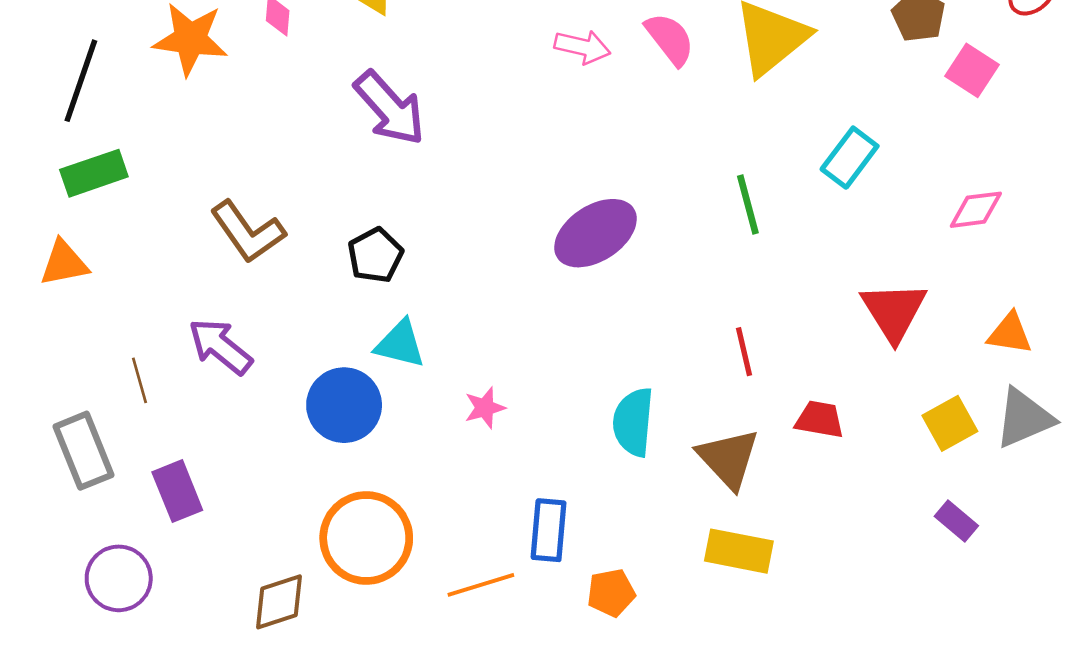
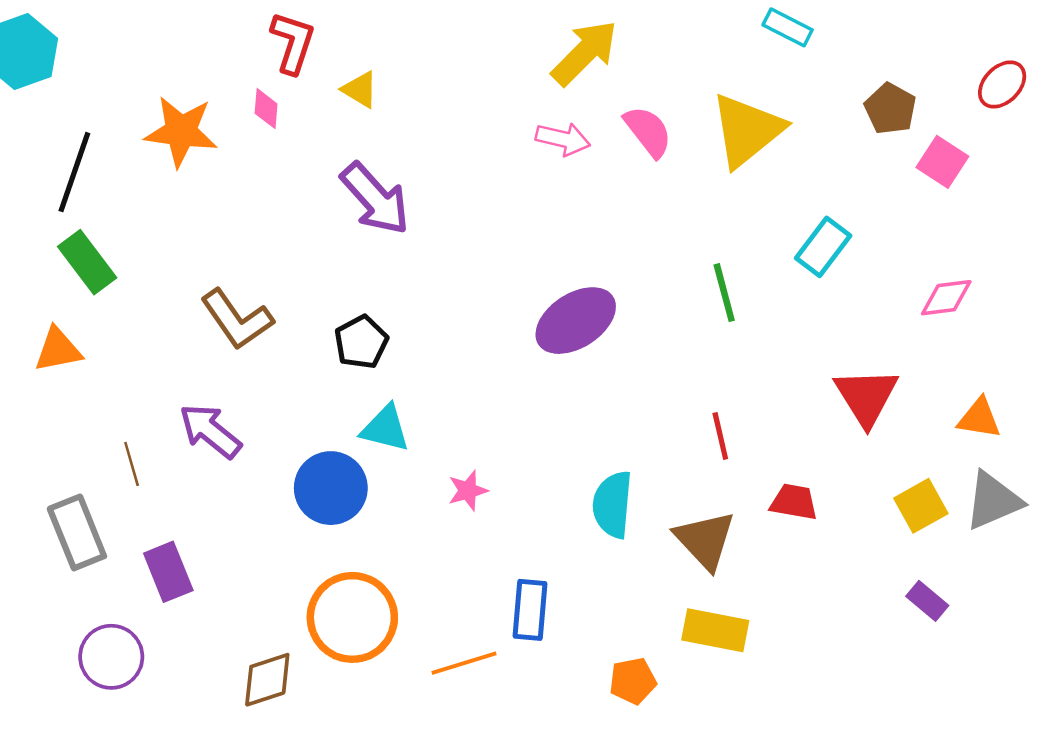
green rectangle: (94, 173) -> (87, 262), turned 72
orange pentagon: (611, 593) -> (633, 681), moved

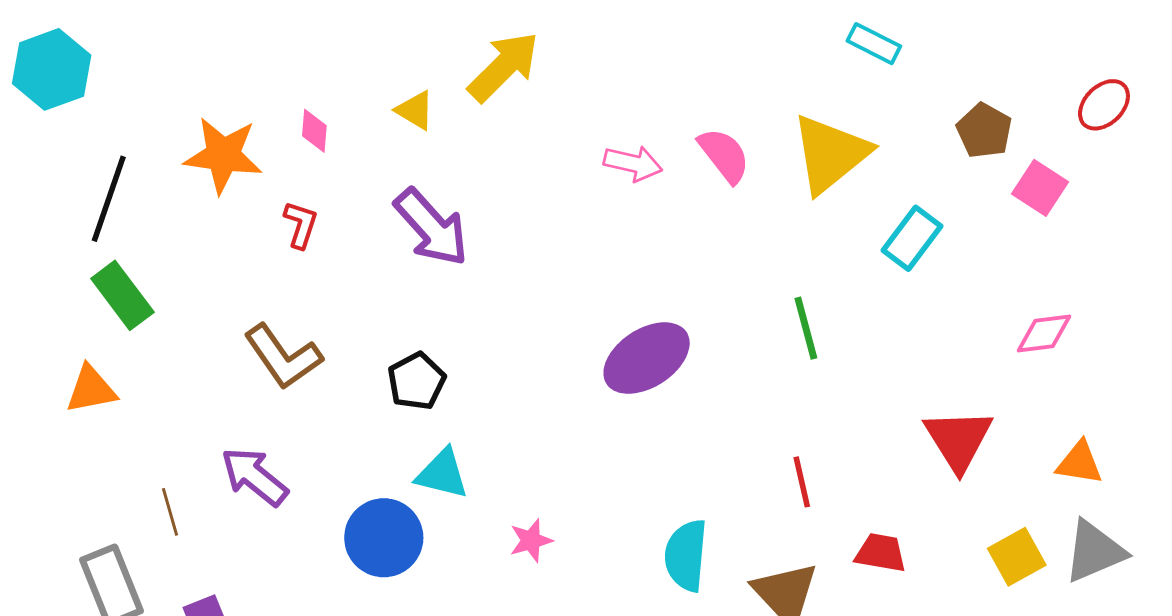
red L-shape: (293, 43) -> (301, 225), moved, size x0.7
yellow arrow: (585, 53) -> (504, 67), moved
cyan rectangle: (823, 247) -> (912, 238), moved

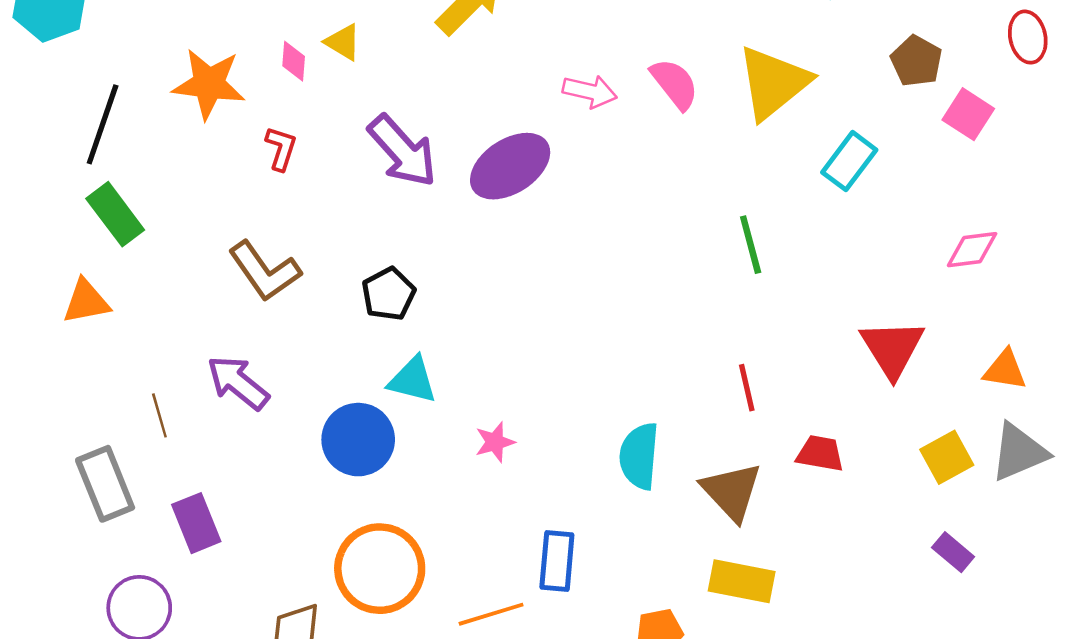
red ellipse: (1104, 105) -> (1028, 37), turned -57
yellow triangle: (415, 110) -> (343, 42), moved
purple ellipse: (647, 358) -> (510, 166), moved

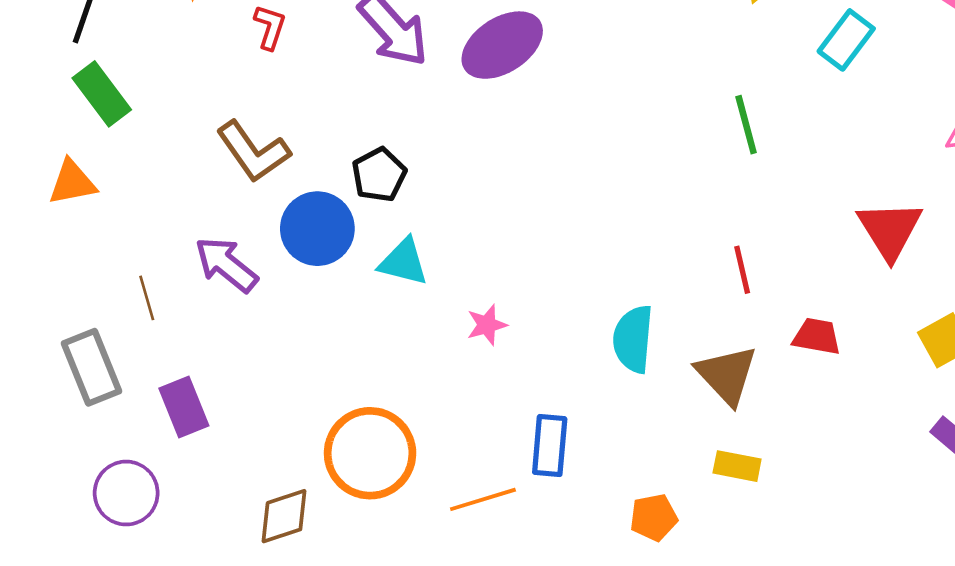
blue circle: (358, 440) -> (317, 229), moved
yellow rectangle: (742, 581) -> (737, 466), size x0.7

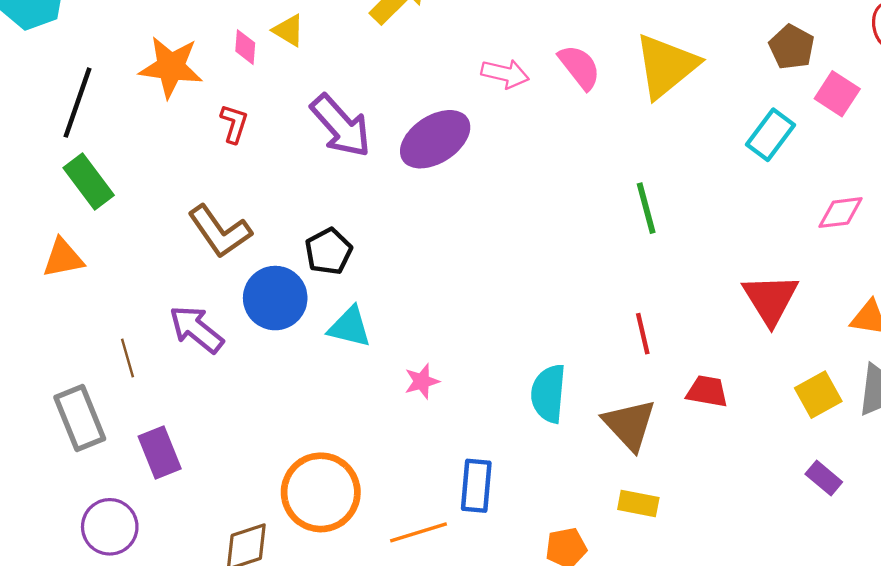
cyan rectangle: (846, 40) -> (771, 135), moved

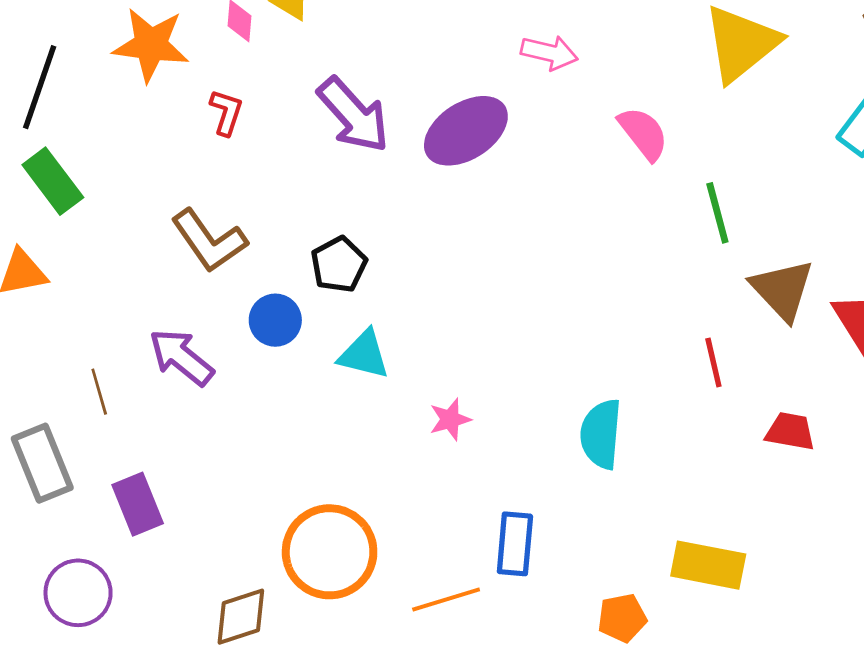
pink semicircle: (579, 67) -> (643, 133), moved
blue circle: (275, 298) -> (275, 320), size x0.7
brown triangle: (629, 425) -> (782, 290), moved
yellow rectangle: (638, 503) -> (708, 565), size x1.5

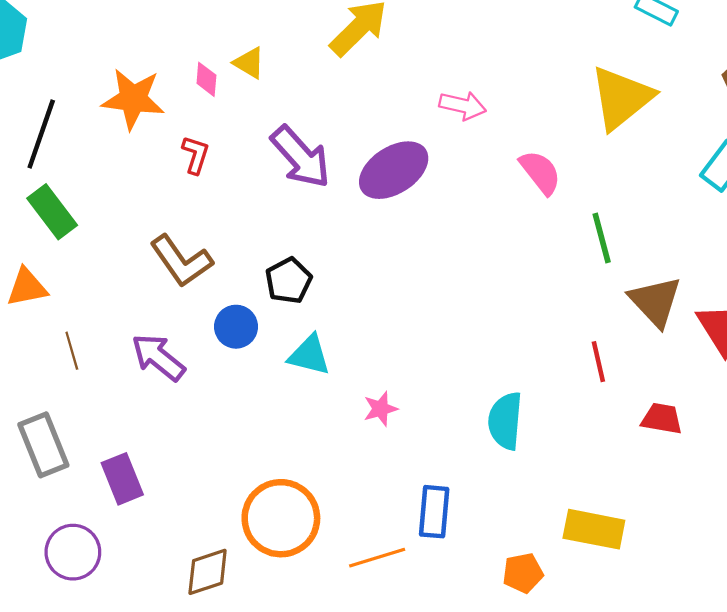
brown line: (99, 392) -> (72, 351), moved

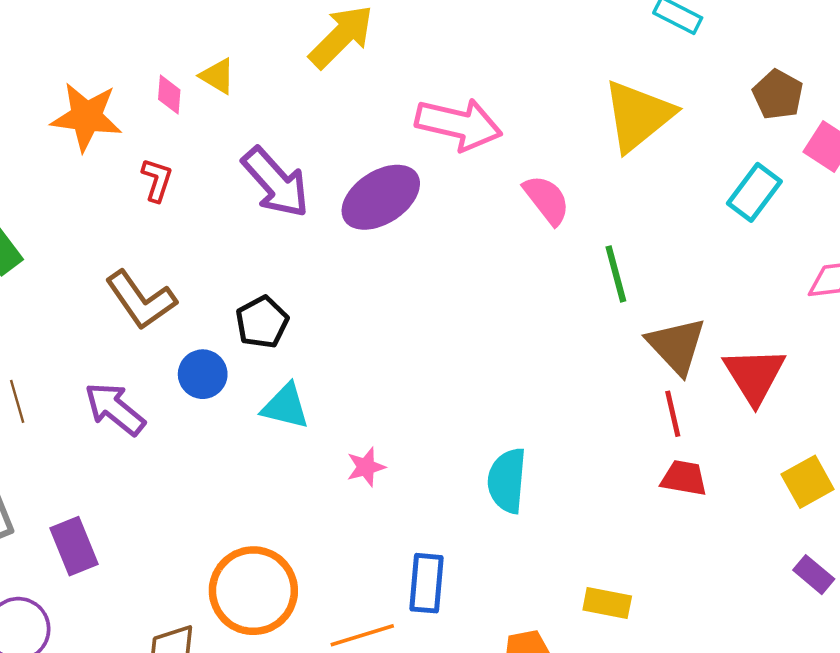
pink arrow: (463, 106) -> (459, 124), size x1.6
red line: (598, 362) -> (673, 414), moved
yellow rectangle: (594, 529) -> (607, 603), size x0.7

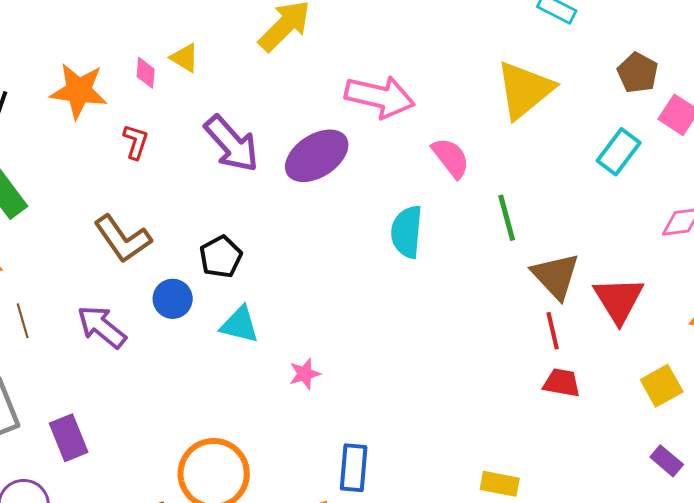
cyan semicircle: (507, 481) -> (407, 232), moved

